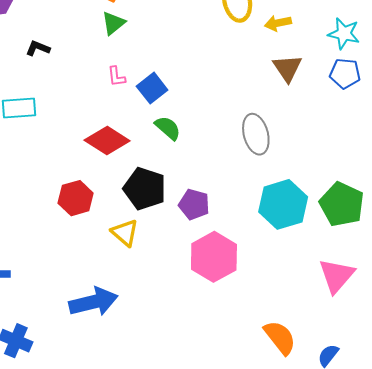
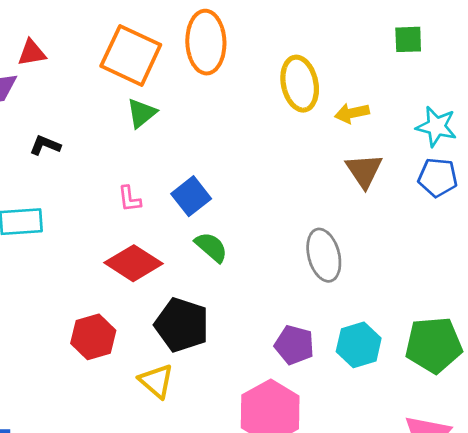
pink L-shape: (116, 77) -> (129, 199), moved
purple pentagon: (194, 204) -> (294, 345), moved
cyan hexagon: (283, 204) -> (359, 345), size x0.7
green pentagon: (342, 204) -> (434, 345), turned -30

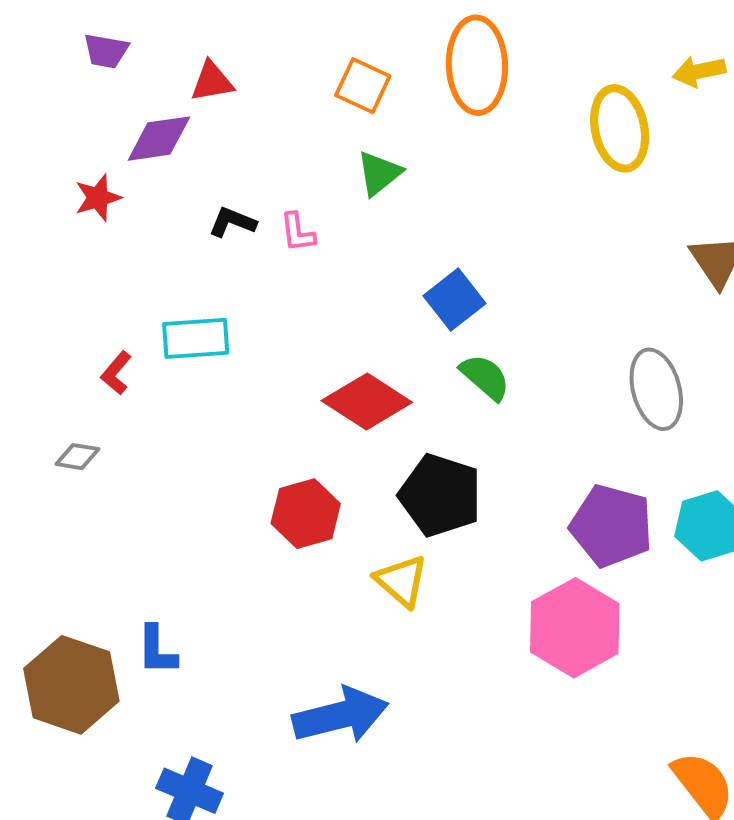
orange square: (131, 55) -> (363, 86), size x0.6
yellow arrow: (352, 113) -> (699, 71), moved
pink L-shape: (129, 199) -> (298, 232), moved
purple pentagon: (294, 345) -> (611, 526), size x1.4

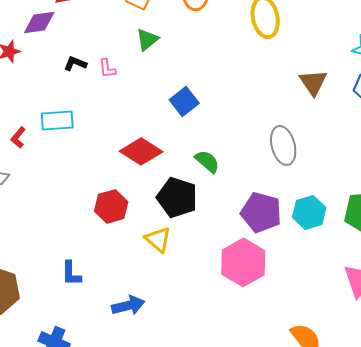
green semicircle: (485, 377) -> (207, 161), moved
blue L-shape: (157, 650) -> (71, 273), moved
blue arrow: (340, 715) -> (128, 305), size x0.7

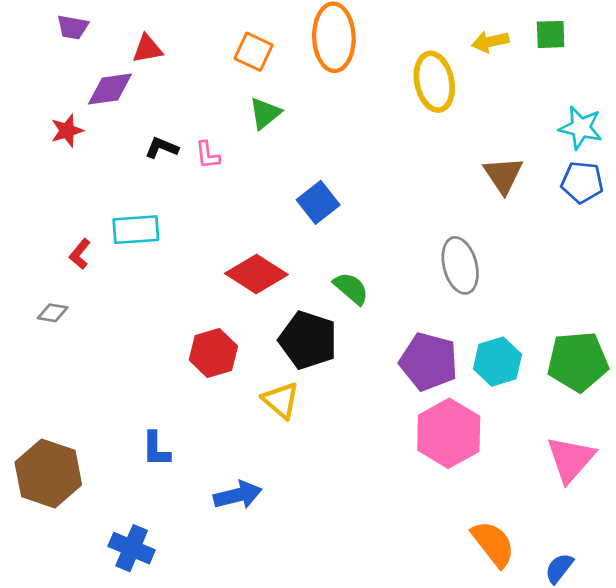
pink hexagon: (243, 262) -> (449, 433), moved

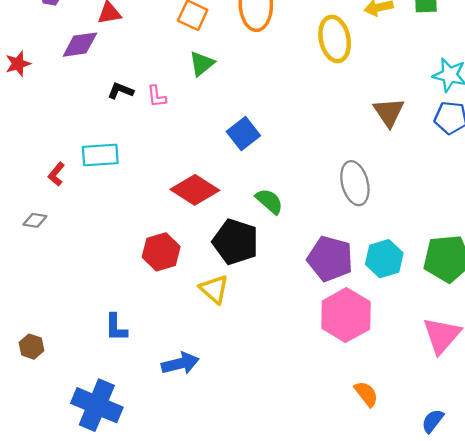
red star: (67, 131) -> (18, 64), moved
brown hexagon: (48, 474) -> (32, 347), size x0.5
orange semicircle: (493, 544) -> (366, 394), moved, size x0.7
blue cross: (132, 548) -> (97, 405), size x1.4

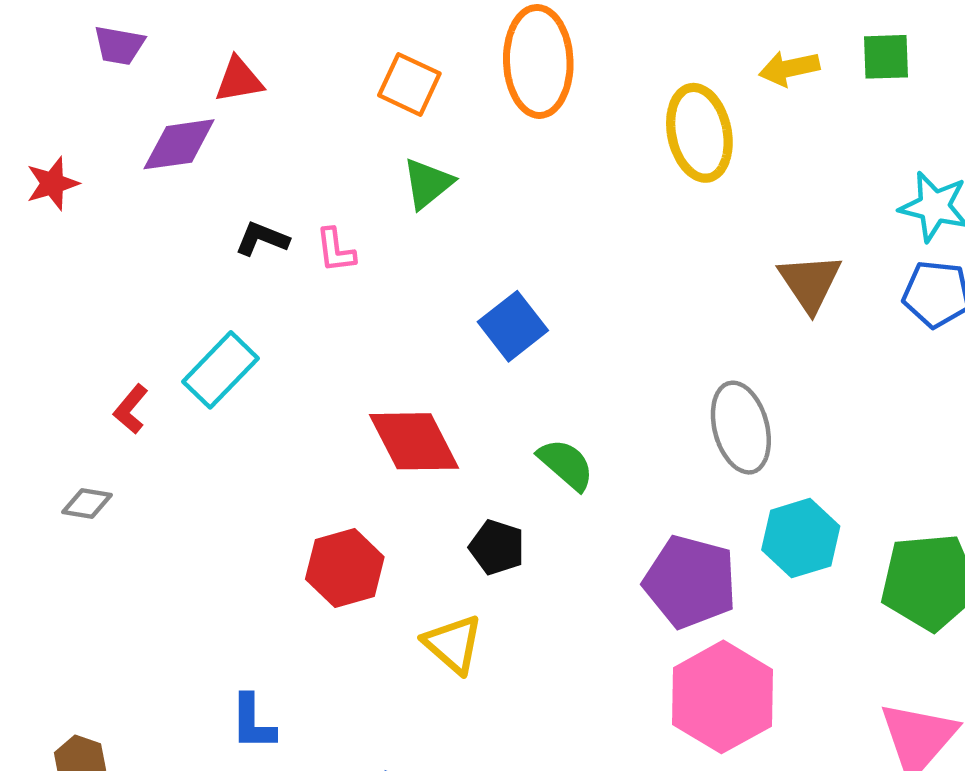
cyan rectangle: (100, 155) -> (220, 370), turned -42
red diamond: (195, 190) -> (414, 441), turned 30
black pentagon: (235, 242) -> (497, 547), size x0.6
cyan hexagon: (384, 259) -> (801, 538), moved

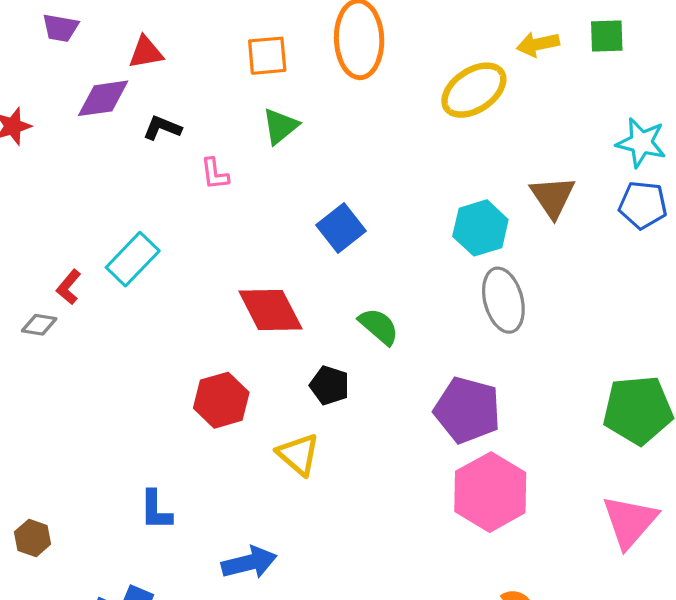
orange square: (409, 84) -> (267, 56), turned -30
yellow ellipse: (699, 133) -> (474, 90), turned 68
black L-shape: (262, 239) -> (162, 128), moved
gray diamond: (87, 504) -> (39, 325), moved
cyan hexagon: (801, 538) -> (480, 228), moved

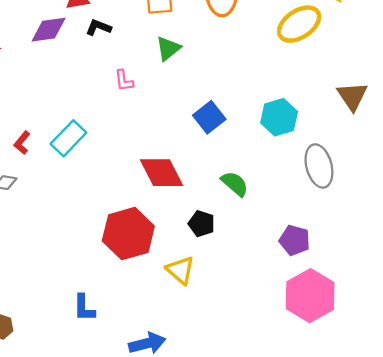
black L-shape: (162, 128) -> (98, 27), moved
cyan hexagon: (480, 228) -> (279, 117), moved
red L-shape: (69, 287) -> (22, 143), moved
red hexagon: (221, 400) -> (128, 234), size x1.4
purple pentagon: (467, 410) -> (295, 240), size x0.7

